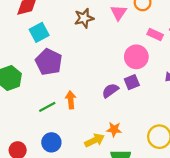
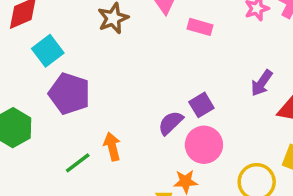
pink rectangle: (155, 35) -> (200, 27), moved
pink circle: (136, 57) -> (204, 145), moved

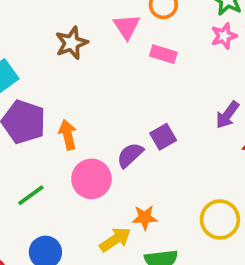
pink circle: (204, 145) -> (91, 179), moved
orange arrow: (112, 147) -> (68, 135), moved

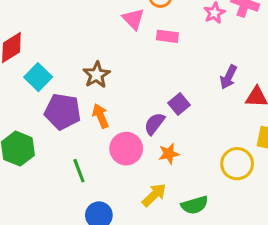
brown star: (72, 43) -> (97, 75), moved
green line: (31, 195) -> (79, 171), turned -65
orange star: (145, 218) -> (169, 154), moved

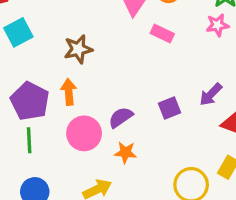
purple square: (179, 104) -> (169, 108), moved
purple pentagon: (63, 112) -> (30, 101), moved

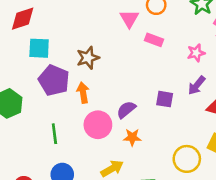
pink star: (217, 25) -> (196, 53), moved
cyan square: (18, 32) -> (39, 48), turned 35
purple pentagon: (30, 101) -> (54, 80), moved
purple square: (169, 108) -> (165, 99), turned 36

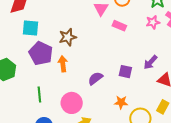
pink star: (196, 53) -> (153, 22), moved
pink circle: (98, 125) -> (72, 103), moved
orange star: (132, 137) -> (121, 102), moved

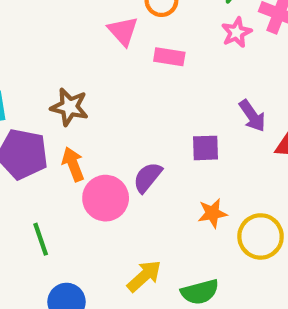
brown star: (68, 37) -> (69, 107), turned -30
purple arrow: (151, 62) -> (252, 116), turned -63
pink circle: (72, 103) -> (106, 198), moved

